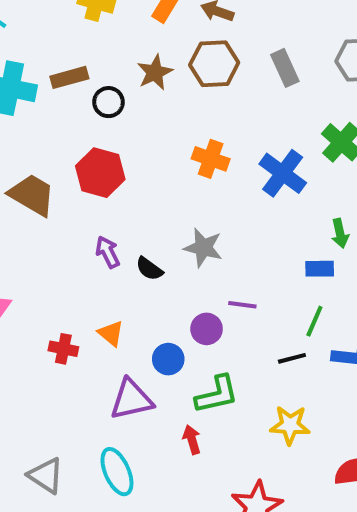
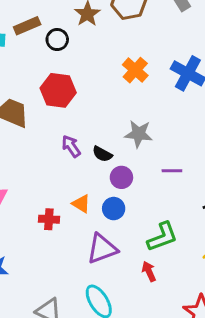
orange cross: (211, 159) -> (135, 70), turned 30
purple circle: (207, 329) -> (121, 177), moved
blue circle: (168, 359) -> (114, 209), moved

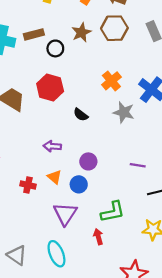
gray star: (139, 134) -> (124, 112), moved
purple arrow: (71, 146) -> (52, 146), moved, turned -60
black semicircle: (102, 154) -> (81, 115), moved
purple line: (172, 171) -> (138, 165), moved
purple triangle: (102, 249) -> (65, 214), turned -45

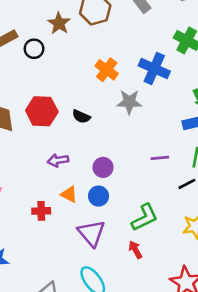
red hexagon: (50, 87) -> (42, 111), moved

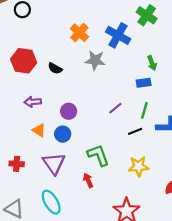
purple line: (160, 158) -> (115, 108), turned -40
red cross: (41, 211) -> (17, 164), moved
green L-shape: (145, 218) -> (98, 155), turned -90

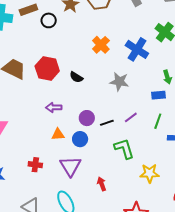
gray star: (95, 60) -> (119, 82), moved
orange triangle: (39, 130) -> (58, 134), turned -40
black line: (135, 131) -> (107, 123), moved
green L-shape: (98, 155) -> (124, 149), moved

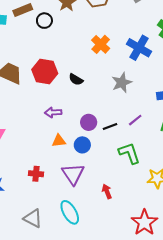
gray star: (119, 82) -> (122, 83), turned -30

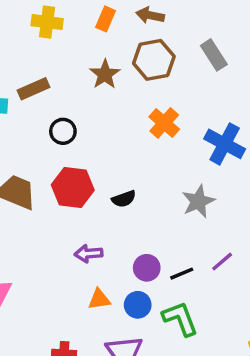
black circle: (44, 21) -> (63, 131), moved
orange cross: (101, 44) -> (164, 123), moved
black semicircle: (76, 79) -> (124, 199), turned -48
green L-shape: (129, 153) -> (180, 319), moved

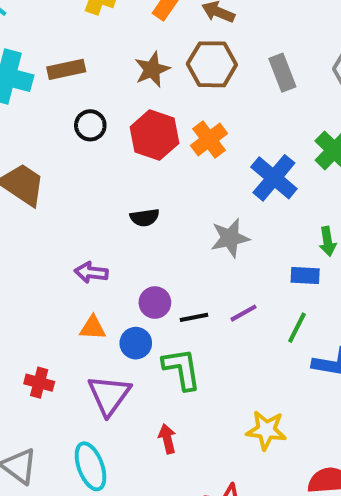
red hexagon: (73, 187) -> (154, 135), moved

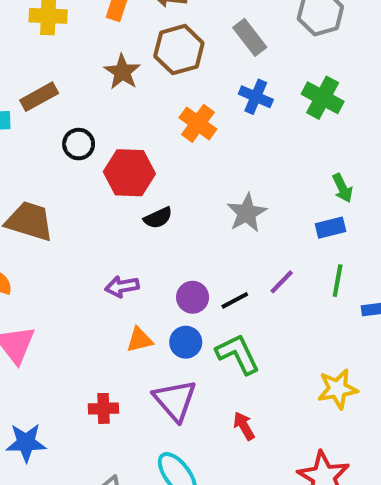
red hexagon: (154, 135) -> (129, 173), moved
blue cross: (274, 178) -> (256, 97), moved, size x0.7

